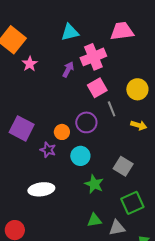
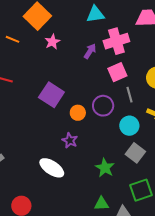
purple square: (22, 128) -> (51, 95), moved
purple star: (48, 150) -> (70, 140), moved
cyan circle: (80, 156) -> (129, 126), moved
white ellipse: (41, 189) -> (52, 168), turned 35

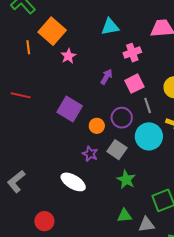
orange line: (12, 39) -> (28, 47), moved, turned 64
pink cross: (116, 41) -> (132, 53), size x0.7
purple arrow: (90, 51) -> (106, 77), moved
cyan circle: (129, 126) -> (149, 136), size x1.4
gray square: (135, 153) -> (117, 150), moved

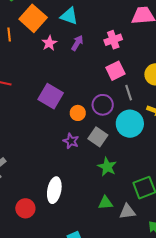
cyan triangle: (110, 27) -> (69, 16), moved, turned 30
purple arrow: (106, 77) -> (77, 43), moved
white ellipse: (73, 182) -> (54, 190), moved, turned 70

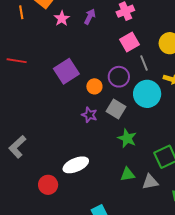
purple square: (51, 96) -> (66, 71), turned 30
white ellipse: (54, 190) -> (76, 165), turned 60

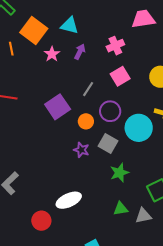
gray line: (144, 63) -> (88, 89), moved, turned 56
green star: (127, 138) -> (119, 173), turned 30

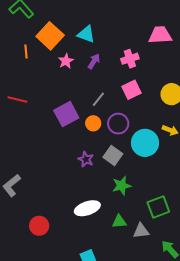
orange circle: (86, 121) -> (93, 123), moved
white ellipse: (69, 200) -> (87, 208), moved

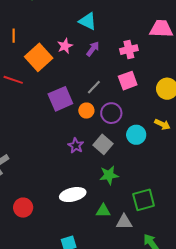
orange square: (50, 36) -> (39, 57), moved
orange line: (26, 52) -> (14, 36), moved
cyan circle: (145, 143) -> (136, 135), size x0.7

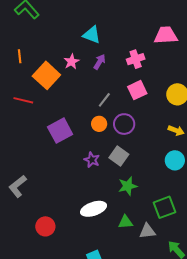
purple square: (60, 99) -> (60, 131), moved
cyan circle: (136, 135) -> (175, 160), moved

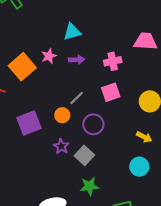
cyan triangle: (92, 35) -> (72, 32), turned -42
purple arrow: (100, 62) -> (77, 60), turned 49
orange circle: (99, 124) -> (62, 115), moved
purple star: (92, 160) -> (61, 146), moved

